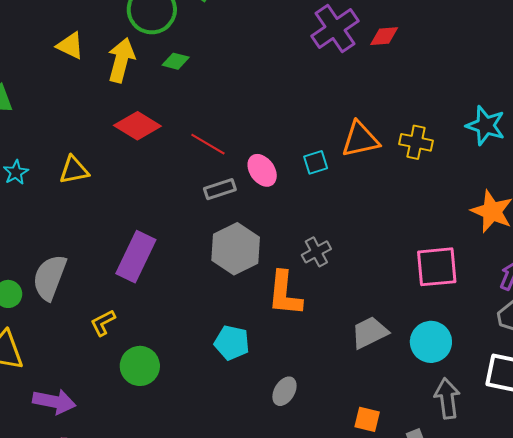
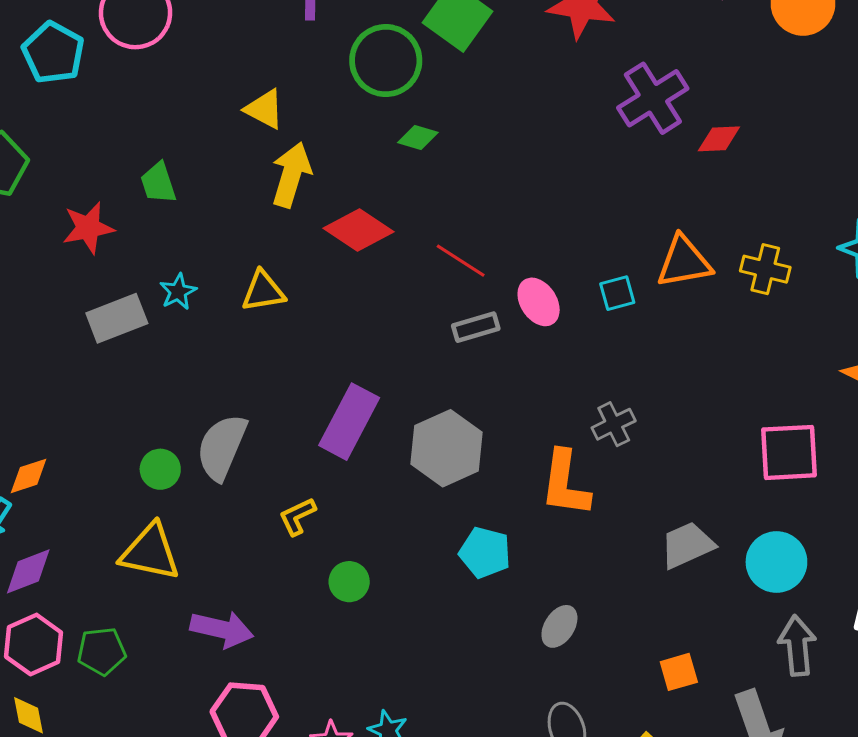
red diamond: (384, 36) -> (719, 139), moved
yellow arrow: (121, 60) -> (291, 175), moved
gray hexagon: (236, 249) -> (447, 448), moved
green circle: (140, 366) -> (349, 582), size x0.7
orange square: (367, 419) -> (679, 672), turned -32

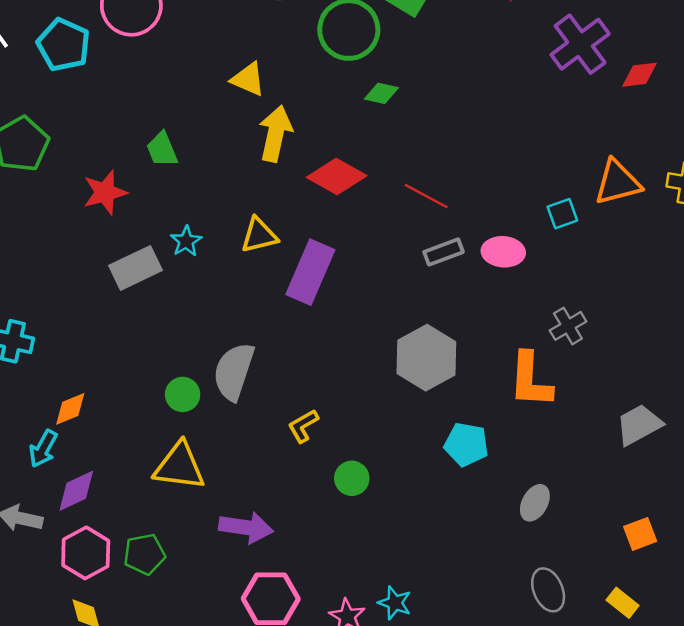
pink ellipse: (539, 302) -> (503, 252), moved, turned -48
purple rectangle: (349, 422) -> (310, 272), moved

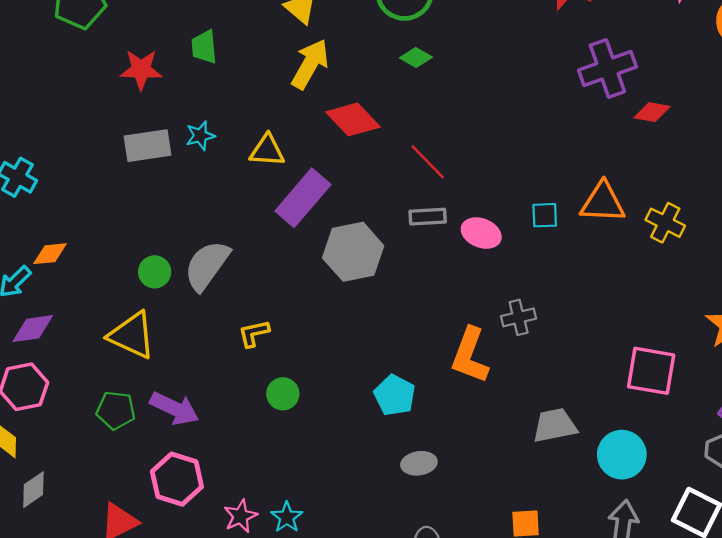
gray hexagon: (426, 358) -> (353, 252), moved
gray ellipse: (535, 503) -> (419, 463), moved, turned 36
green pentagon: (144, 554) -> (116, 410), moved

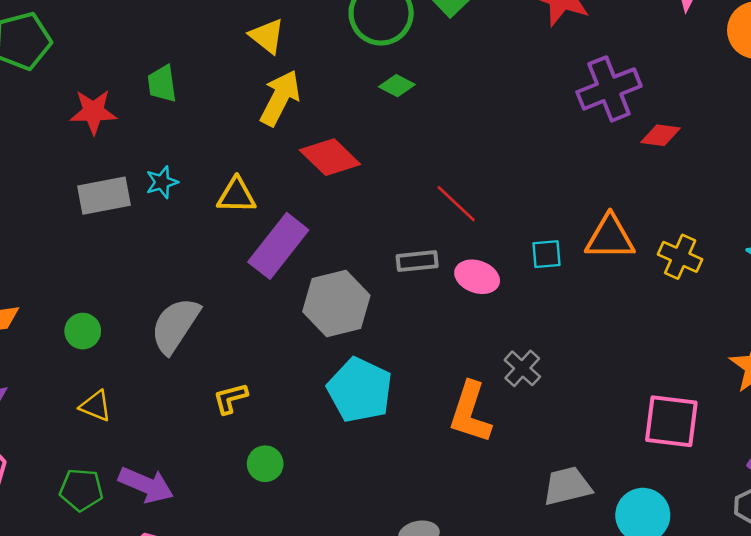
red line: (428, 162) -> (456, 204), moved
green circle: (155, 272) -> (83, 331), moved
gray cross: (519, 317) -> (522, 368), turned -32
yellow triangle: (132, 335) -> (96, 406), size x0.6
cyan pentagon: (395, 395) -> (360, 390), moved, size x1.4

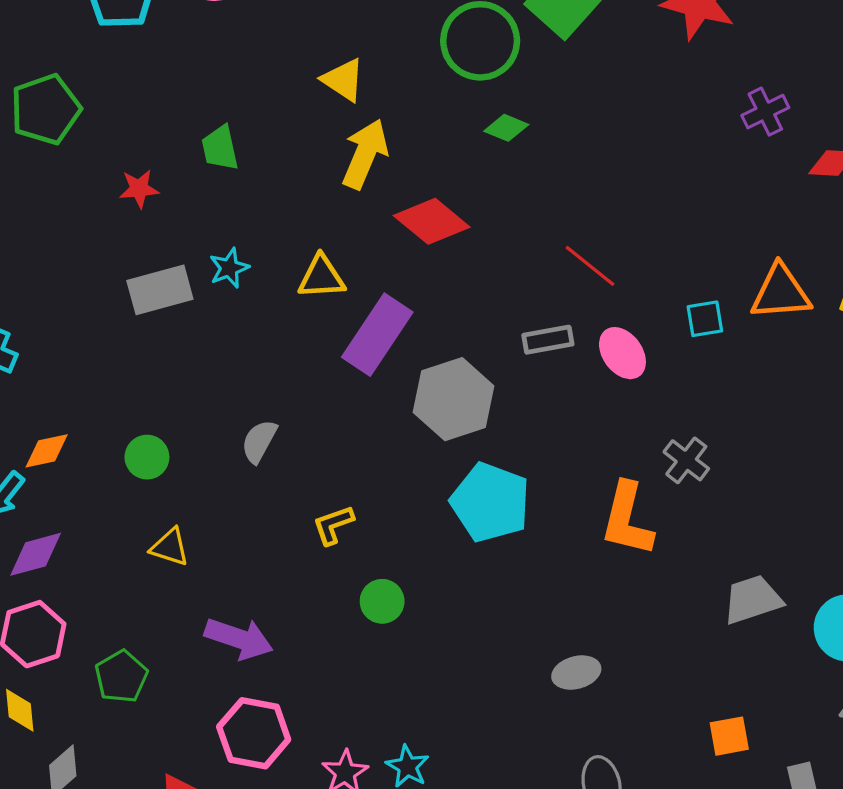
purple cross: (609, 89) -> (765, 112), size x0.6
red star: (93, 112) -> (139, 189), size x0.7
pink ellipse: (477, 277) -> (622, 353), turned 39
gray semicircle: (175, 325) -> (259, 441), size x0.6
green pentagon: (81, 490) -> (121, 677), moved, turned -30

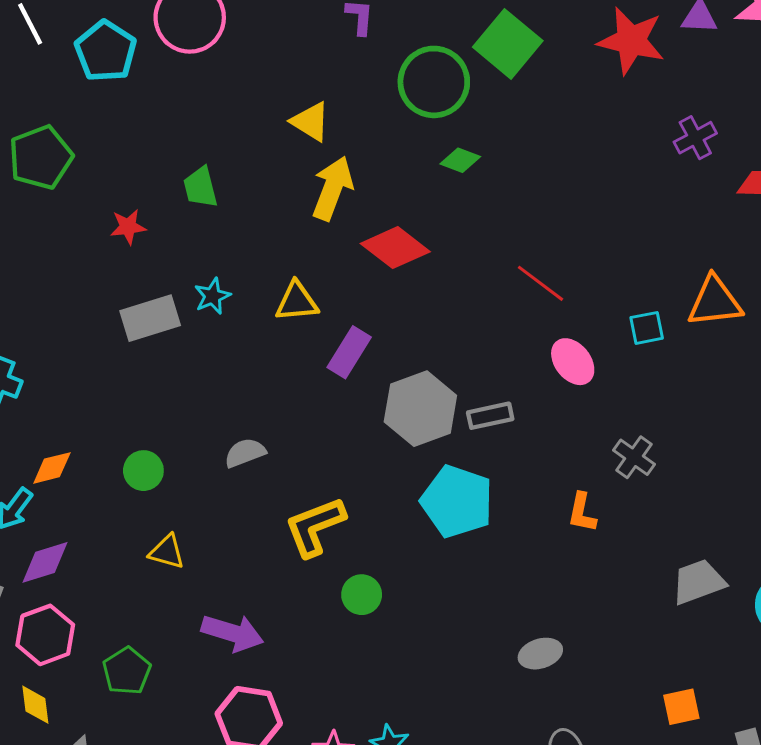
purple rectangle: (377, 335) -> (349, 352), size x0.7
gray rectangle: (548, 340) -> (490, 416), moved
gray semicircle: (259, 441) -> (245, 453), turned 42
orange L-shape: (627, 519) -> (582, 513), size x0.6
yellow L-shape: (333, 525) -> (315, 527), size x1.6

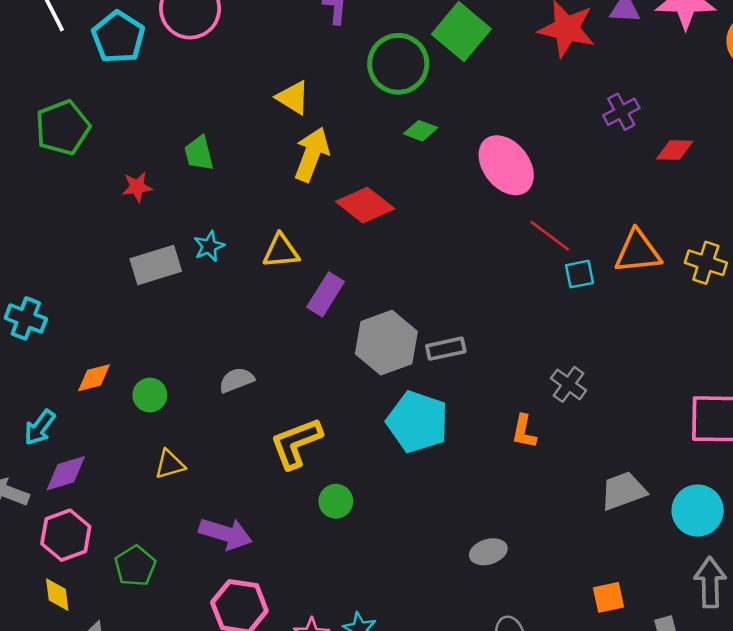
red line: (541, 283) -> (550, 236), moved
pink ellipse: (573, 362) -> (506, 165), moved, size x1.5
orange diamond: (52, 468) -> (94, 378), moved
yellow triangle: (167, 552) -> (170, 464), turned -32

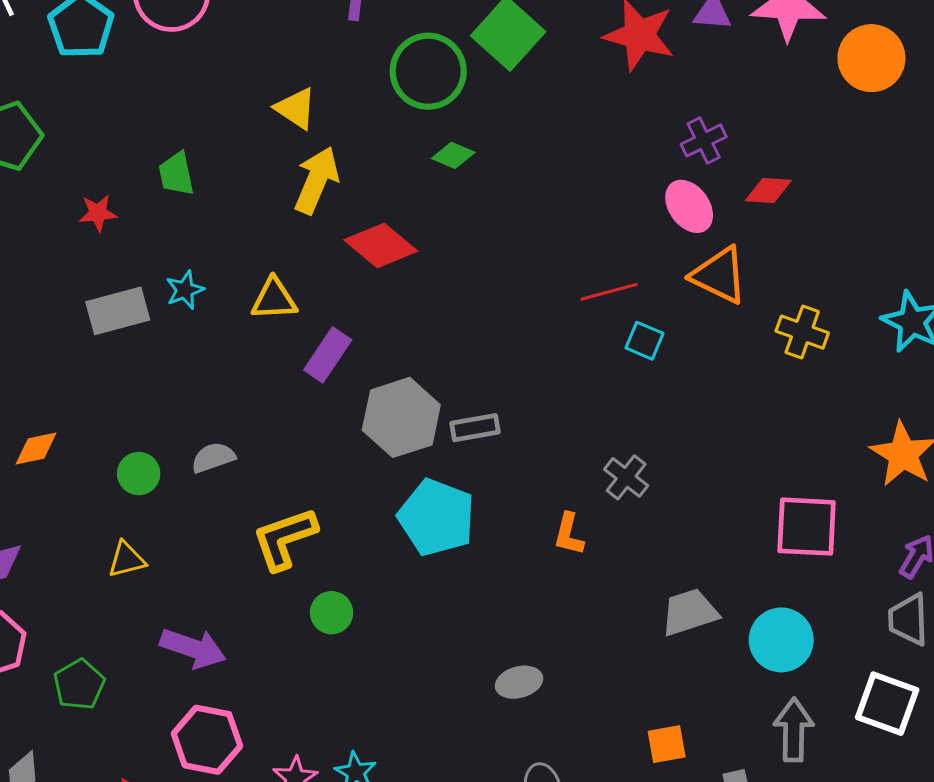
pink ellipse: (506, 165) -> (689, 206), moved, size x0.7
red line: (550, 236) -> (609, 292), turned -54
orange triangle: (638, 252) -> (719, 275), moved, turned 30
cyan square: (579, 274) -> (645, 341), turned 32
green circle: (150, 395) -> (139, 474), moved

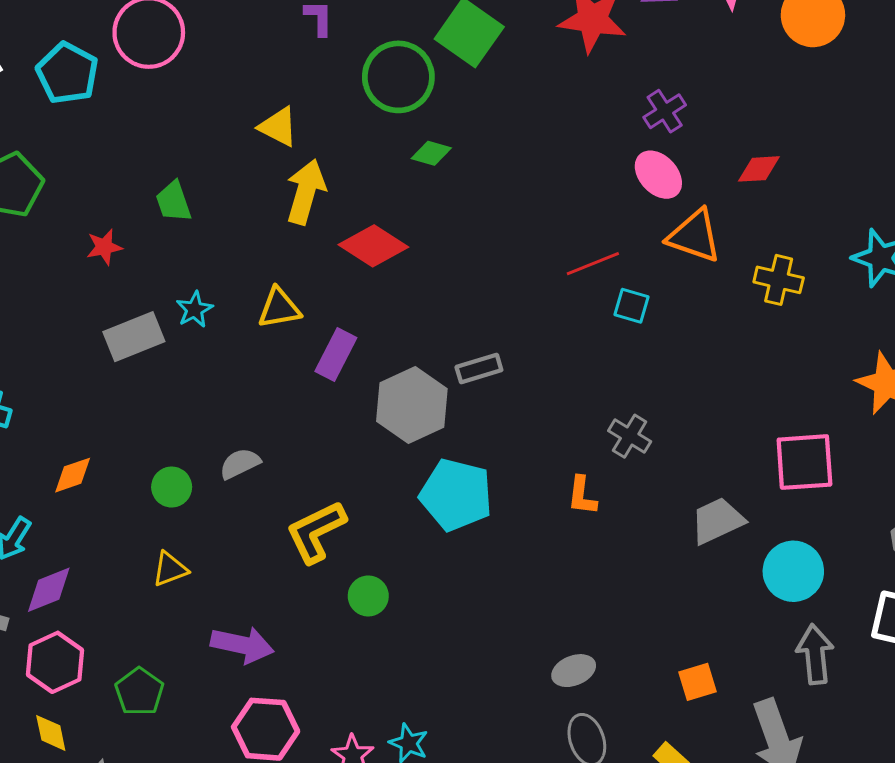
red diamond: (768, 190) -> (759, 169), moved
gray rectangle: (475, 428) -> (479, 369), moved
gray trapezoid: (690, 612) -> (717, 521), moved
gray ellipse: (519, 682) -> (574, 671), moved

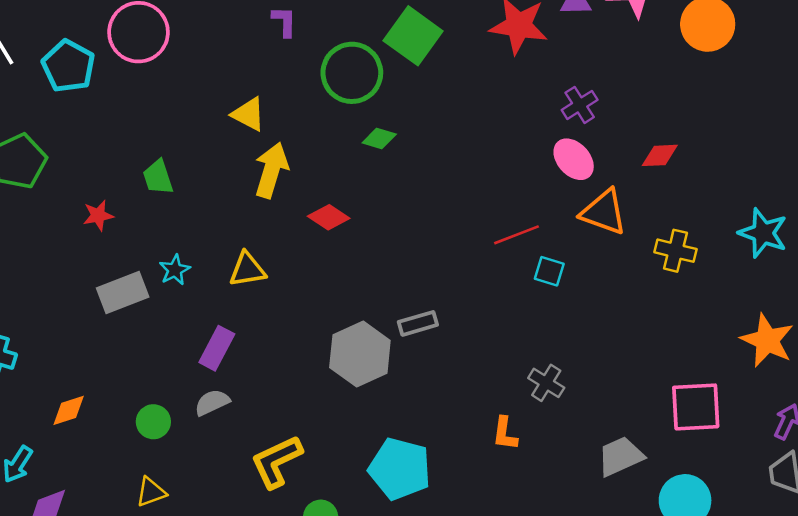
red diamond: (373, 246) -> (329, 217), size x0.7
purple rectangle: (336, 354) -> (217, 348), moved
cyan pentagon: (456, 495) -> (400, 469), moved

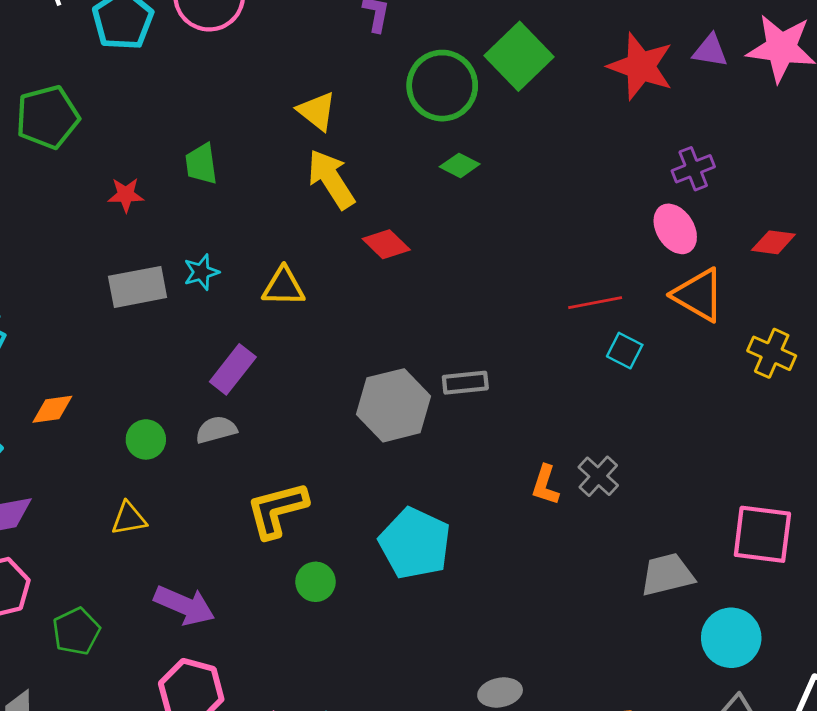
yellow arrow: (271, 170) -> (331, 179), turned -60
orange L-shape: (505, 433) -> (545, 485), moved

